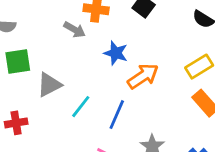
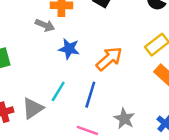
blue star: (116, 53) -> (69, 49), moved
gray triangle: (49, 85) -> (33, 108), moved

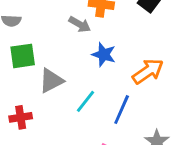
gray triangle: (33, 108) -> (51, 81), moved

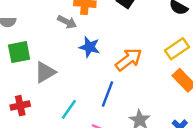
cyan line: (85, 101) -> (69, 109), moved

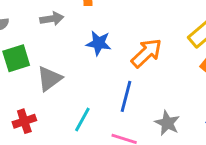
gray arrow: (67, 22) -> (52, 19), moved, turned -30

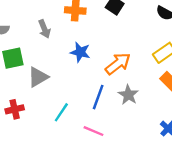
gray arrow: (52, 19) -> (44, 29), turned 72
gray star: (167, 123) -> (128, 95), moved

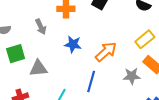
gray triangle: (38, 77) -> (38, 68), turned 30
gray star: (128, 95) -> (132, 76), moved, turned -30

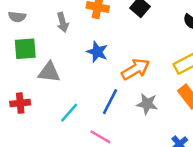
gray star: (132, 76) -> (147, 104), moved

